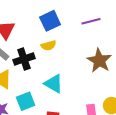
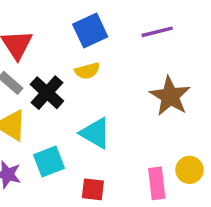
black cross: (24, 59) -> (47, 93), turned -30

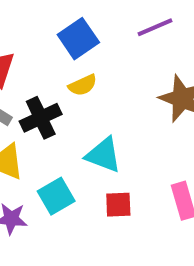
black cross: (47, 93) -> (41, 118), turned 32
red square: (93, 189) -> (118, 205), moved

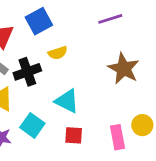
blue square: (78, 39) -> (39, 21), moved
cyan square: (56, 196) -> (32, 125), turned -30

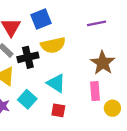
yellow semicircle: (58, 53) -> (53, 45), size x1.6
pink rectangle: (117, 137) -> (95, 91), moved

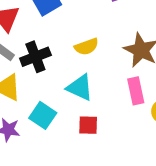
yellow semicircle: (53, 45) -> (87, 47), moved, size x0.7

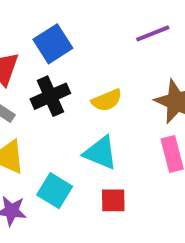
black cross: (35, 57) -> (50, 96), moved

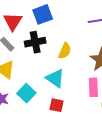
yellow semicircle: (107, 100) -> (65, 51), turned -56

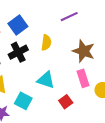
yellow semicircle: (65, 51) -> (46, 43), moved
red square: (57, 105) -> (66, 102), moved, turned -32

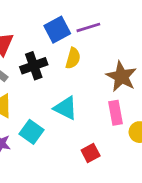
purple line: (69, 17) -> (88, 27), moved
blue square: (18, 25) -> (57, 30), moved
red square: (66, 102) -> (91, 153), moved

